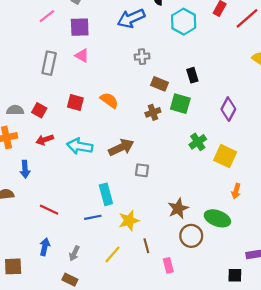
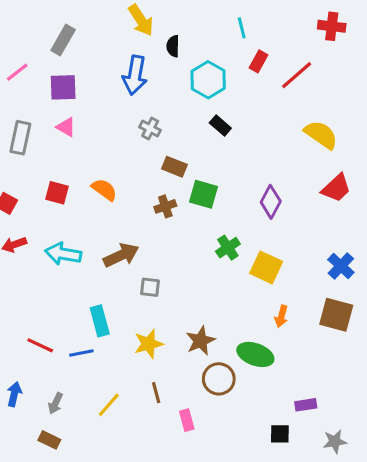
blue arrow: (131, 18) -> (135, 75), turned -56
gray cross: (142, 57) -> (150, 129), turned 32
black rectangle: (192, 75) -> (220, 126), moved, turned -32
red line: (49, 210) -> (40, 345), moved
yellow star: (129, 221) -> (149, 344), moved

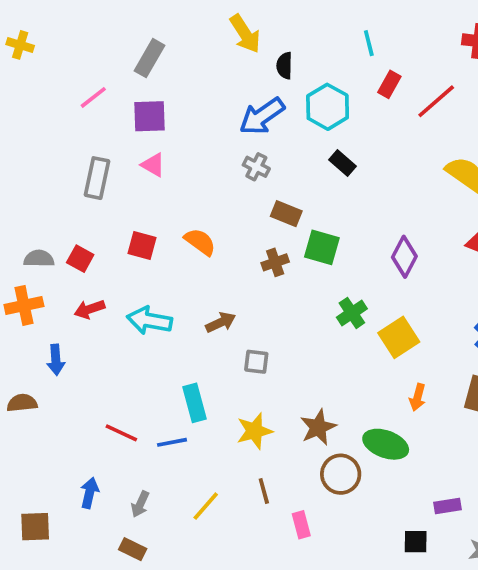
blue arrow: (135, 75) -> (262, 116), moved, turned 45
brown arrow: (121, 255) -> (221, 322), size x0.7
yellow square: (266, 267) -> (399, 337), turned 32

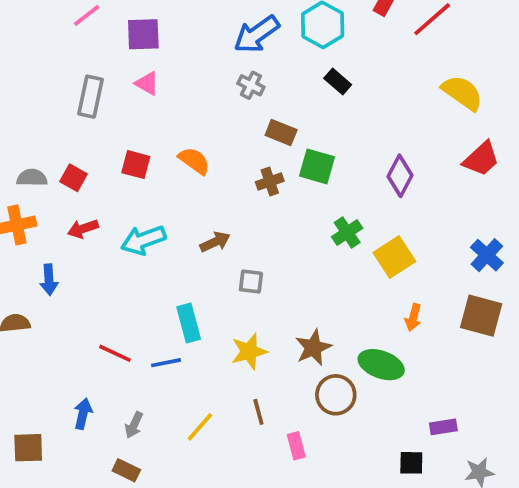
cyan arrow: (149, 320) -> (143, 240), turned -30

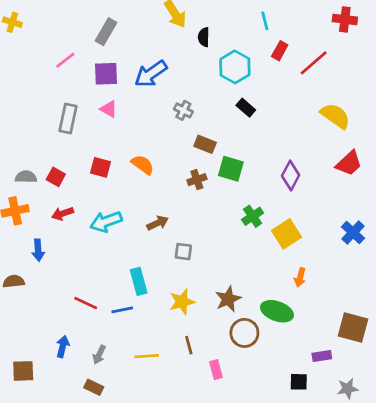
blue arrow: (257, 34) -> (151, 74), moved
brown square: (481, 316) -> (353, 328), moved
yellow line: (200, 427) -> (147, 356), turned 45

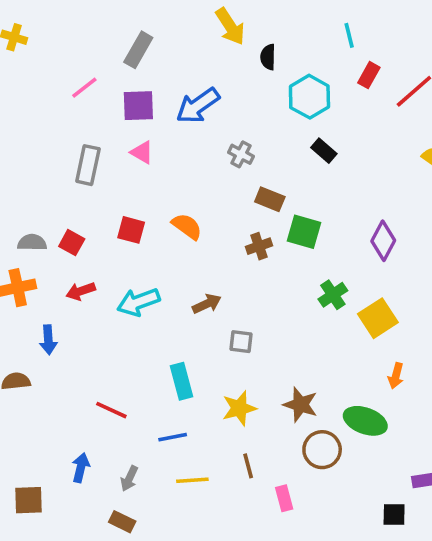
brown star: (228, 299) -> (300, 405), turned -30
blue line: (122, 310) -> (173, 437), moved

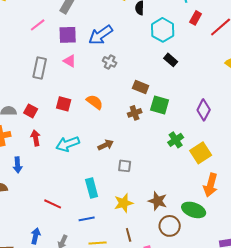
gray cross: (241, 154) -> (110, 62), moved
red arrow: (81, 291) -> (36, 138), turned 98
orange arrow: (396, 376) -> (211, 185), size x1.6

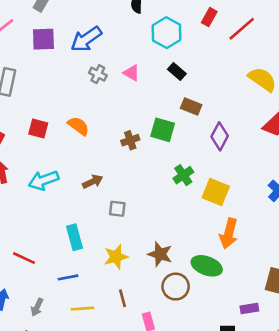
pink triangle: (70, 61) -> (132, 73), moved
brown rectangle: (141, 87) -> (191, 106), moved
yellow square: (201, 153) -> (216, 192), turned -35

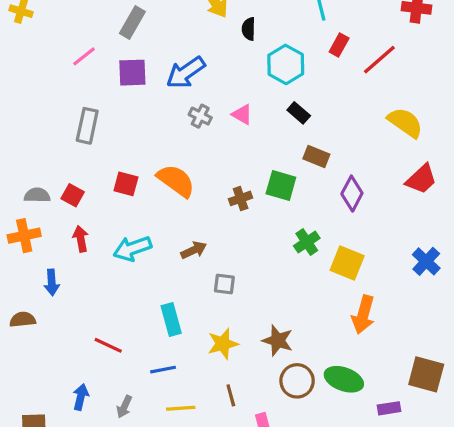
orange semicircle: (78, 126) -> (176, 181), size x1.4
green ellipse: (207, 266) -> (344, 379), moved

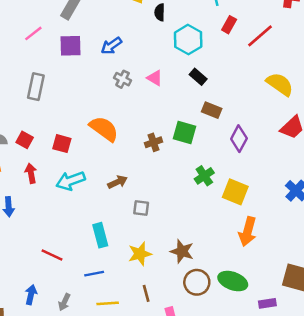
blue arrow: (186, 73) -> (111, 46), size x0.7
red square: (126, 184) -> (62, 144), moved

